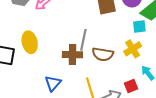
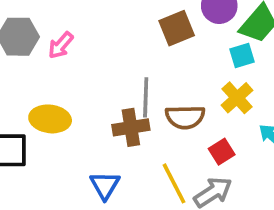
yellow ellipse: (30, 42) -> (50, 119), turned -60
red square: (131, 86) -> (222, 152), moved

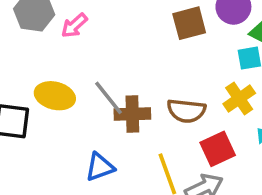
gray line: (146, 97) -> (108, 98), moved, turned -48
red square: (222, 152) -> (218, 149), size x1.4
blue triangle: (105, 185) -> (100, 167), turned 32

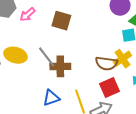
brown square: (189, 23) -> (61, 21), moved, turned 30
brown semicircle: (186, 111) -> (106, 63), moved
blue triangle: (100, 167) -> (51, 98), moved

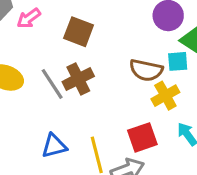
brown semicircle: (106, 63) -> (146, 70), moved
brown cross: (60, 66) -> (78, 79), moved, turned -30

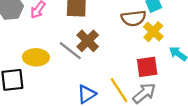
red square: (142, 137) -> (147, 67), turned 30

